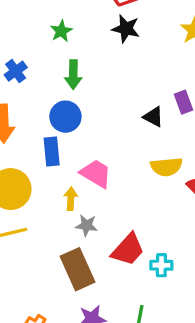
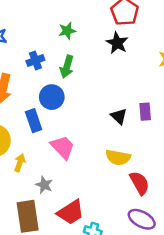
blue cross: (16, 71) -> (35, 60), moved
blue rectangle: (52, 151) -> (34, 121), turned -30
yellow arrow: (71, 199) -> (20, 163), moved

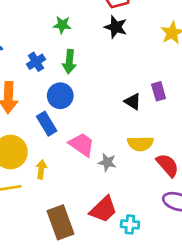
green star: (67, 31) -> (62, 25), turned 30
gray star: (44, 185) -> (107, 162), moved

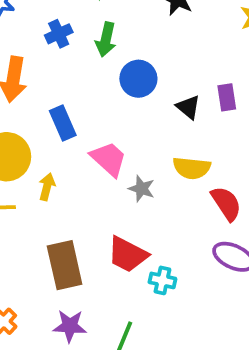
blue circle: (60, 96) -> (138, 79), moved
red trapezoid: (103, 209) -> (128, 254), turned 64

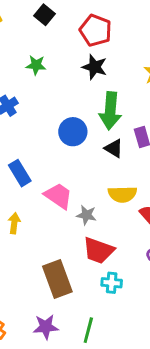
green arrow: (106, 39) -> (110, 111), moved, size x1.4
red trapezoid: (128, 254) -> (98, 250), moved
brown rectangle: (65, 265) -> (57, 279), moved

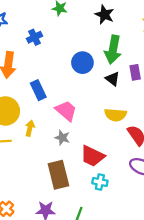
gray star: (86, 215) -> (62, 138), moved

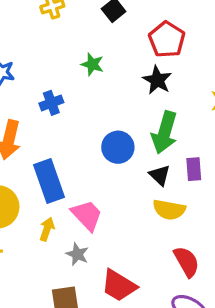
blue rectangle: (38, 90) -> (49, 181), size x1.4
yellow semicircle: (115, 115) -> (169, 210), moved
yellow arrow: (30, 128) -> (47, 229), moved

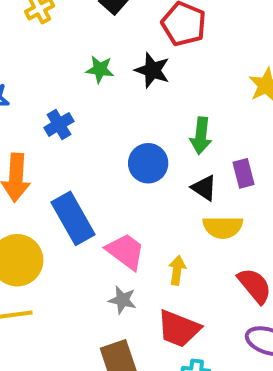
black star: (157, 80) -> (152, 70), moved
green arrow: (165, 133) -> (201, 136), size x0.7
yellow arrow: (47, 229) -> (177, 270), moved

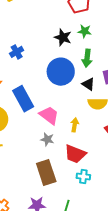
green star: (100, 69) -> (85, 31), moved
black star: (152, 70) -> (63, 37), moved
blue circle: (148, 163) -> (61, 72), size x1.4

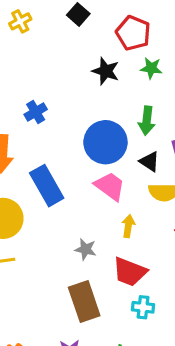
green star: (85, 31) -> (151, 68), moved
black star: (63, 37) -> (106, 71), moved
pink trapezoid: (49, 115) -> (110, 186), moved

